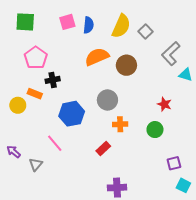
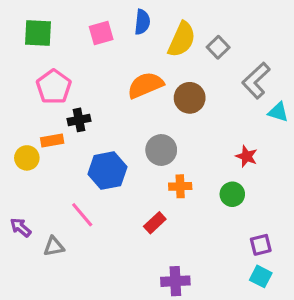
blue semicircle: (88, 25) -> (142, 22), moved
orange rectangle: (35, 94) -> (52, 141), turned -32
gray triangle: (36, 164) -> (54, 246), turned 40
cyan square: (183, 185) -> (261, 276), moved

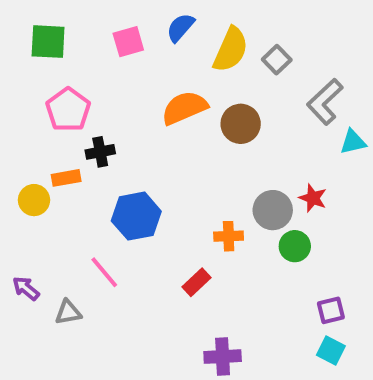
blue semicircle: (142, 22) -> (180, 28), turned -145
cyan triangle: (278, 112) -> (353, 142), turned -30
gray circle: (161, 150) -> (273, 210), moved

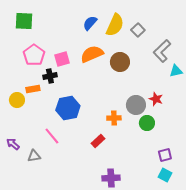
blue semicircle: (180, 28) -> (90, 23), moved
pink square: (128, 42) -> (62, 59), moved

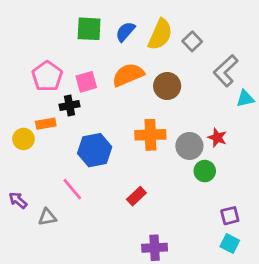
green square: (24, 21) -> (89, 29), moved
orange cross: (114, 118) -> (150, 135), moved, size x1.5

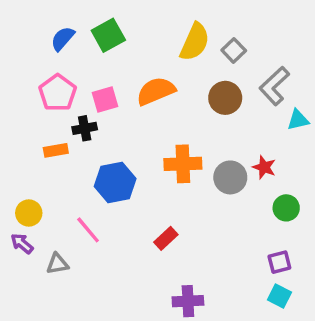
green square: (89, 29) -> (108, 35), turned -32
blue semicircle: (125, 32) -> (63, 39), moved
brown circle: (167, 86) -> (225, 98), moved
yellow circle: (24, 139) -> (29, 213), moved
green circle: (205, 171) -> (286, 208), moved

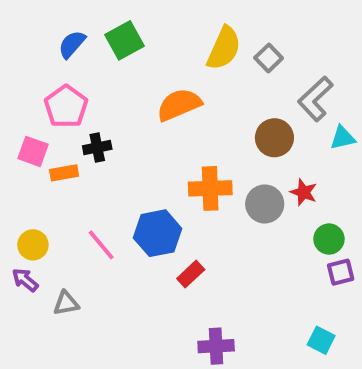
brown circle: (225, 98) -> (274, 138), moved
pink square: (105, 100) -> (33, 151), moved, turned 36
blue hexagon: (115, 183) -> (158, 233), moved
pink line: (88, 230) -> (101, 245), moved
purple square: (279, 262) -> (341, 272), moved

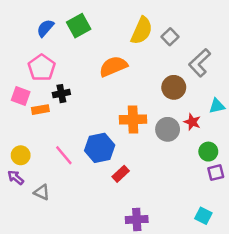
cyan triangle: (343, 138) -> (217, 106), moved
gray triangle: (66, 303) -> (42, 192), turned 35

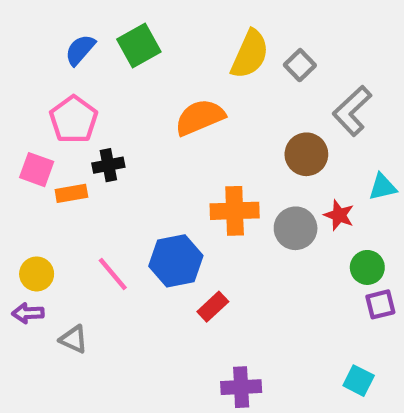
purple arrow: (16, 178) -> (28, 313), turned -42

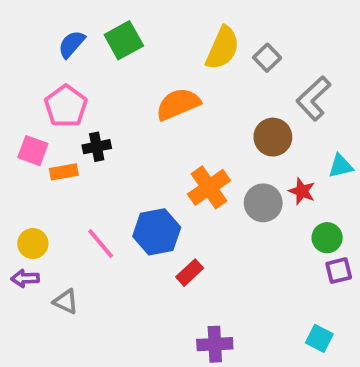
orange cross: (235, 211) -> (209, 187), turned -33

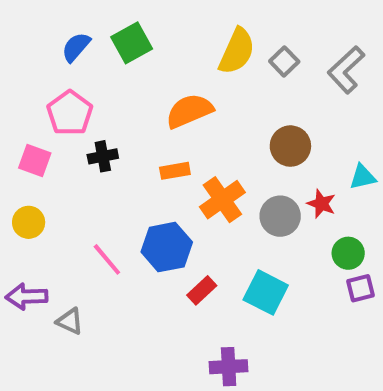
gray L-shape: (314, 98) -> (346, 70), moved
orange rectangle: (64, 172) -> (175, 171), moved
yellow circle: (33, 244) -> (29, 222), moved
purple arrow: (25, 278) -> (27, 297), size x1.4
cyan square: (319, 338) -> (266, 292), moved, size x1.5

